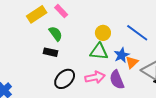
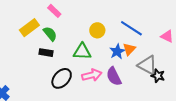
yellow rectangle: (37, 14) -> (29, 28), moved
green triangle: (99, 52) -> (82, 52), moved
orange triangle: (132, 62) -> (129, 49), moved

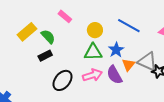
pink rectangle: (54, 11) -> (65, 16), moved
orange triangle: (129, 49) -> (128, 65), moved
green triangle: (82, 52) -> (93, 52), moved
black rectangle: (46, 53) -> (45, 56), turned -32

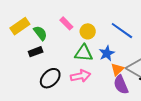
pink rectangle: (65, 16) -> (66, 23), moved
purple semicircle: (114, 75) -> (121, 85), moved

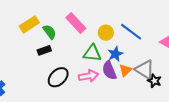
pink rectangle: (66, 23) -> (76, 23), size x1.5
yellow circle: (88, 31) -> (106, 33), moved
purple semicircle: (121, 85) -> (109, 70), moved

